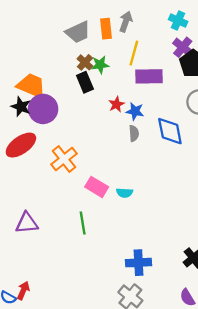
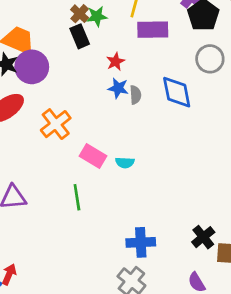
blue star: (135, 111) -> (118, 88), moved

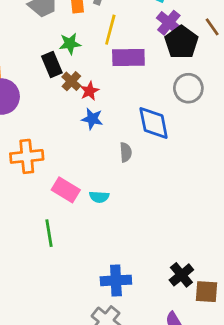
brown cross: (80, 14) -> (71, 81), moved
gray semicircle: (135, 95) -> (126, 152), moved
orange cross: (56, 124) -> (27, 156), turned 32

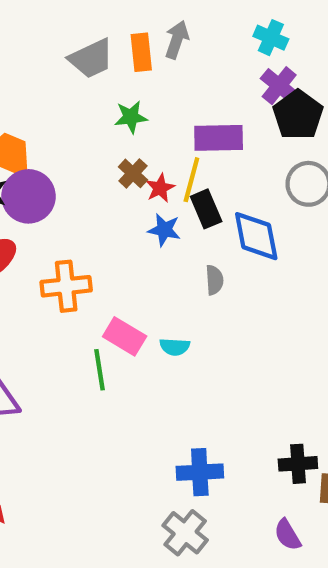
yellow line: (110, 30) -> (191, 180), moved
black rectangle: (52, 64) -> (206, 209), moved
green line: (49, 233) -> (100, 370), moved
black cross: (181, 275) -> (298, 464), turned 35

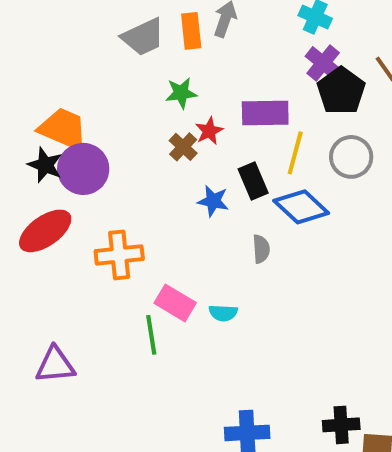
yellow line: (191, 180) -> (295, 153), moved
red star: (160, 188) -> (209, 131), moved
blue diamond: (256, 236) -> (301, 207), turned -36

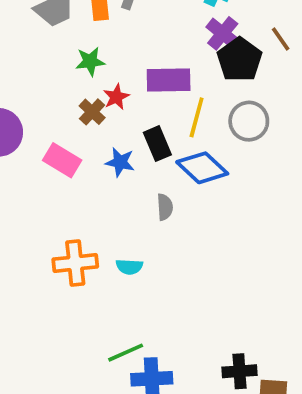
orange cross: (119, 255) -> (75, 263), moved
pink rectangle: (175, 303) -> (62, 160), moved
green line: (151, 335) -> (126, 353), moved, turned 75

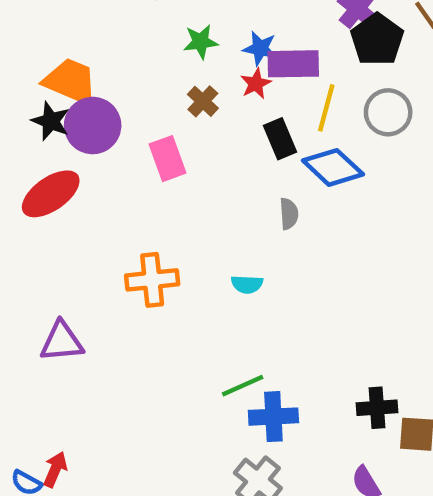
red star: (116, 97) -> (256, 84), moved
pink rectangle: (62, 160) -> (168, 159), turned 39
blue star: (120, 162) -> (260, 48), moved
orange cross: (75, 263) -> (152, 280), moved

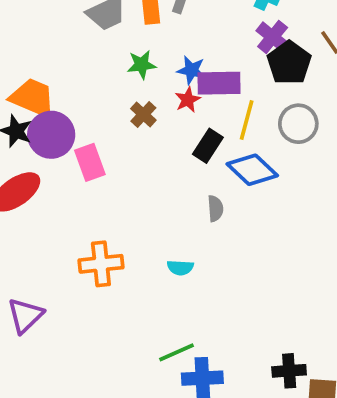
black rectangle: (280, 139) -> (208, 146), turned 56
pink rectangle: (168, 159) -> (90, 162), moved
purple triangle: (62, 342) -> (25, 316), turned -39

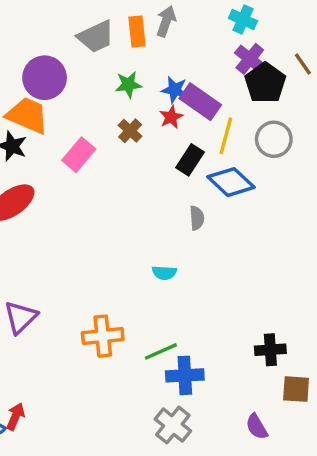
purple rectangle: (219, 83) -> (200, 102), turned 36
purple circle: (51, 135) -> (45, 78), moved
pink rectangle: (90, 162) -> (79, 155), moved, turned 60
orange cross: (101, 264) -> (103, 336), moved
black cross: (289, 371) -> (270, 350), moved

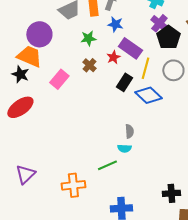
blue star: (175, 90) -> (115, 24), moved
gray semicircle: (197, 218) -> (129, 131), moved
cyan semicircle: (164, 273) -> (124, 148), moved
green line: (161, 351) -> (107, 165), moved

